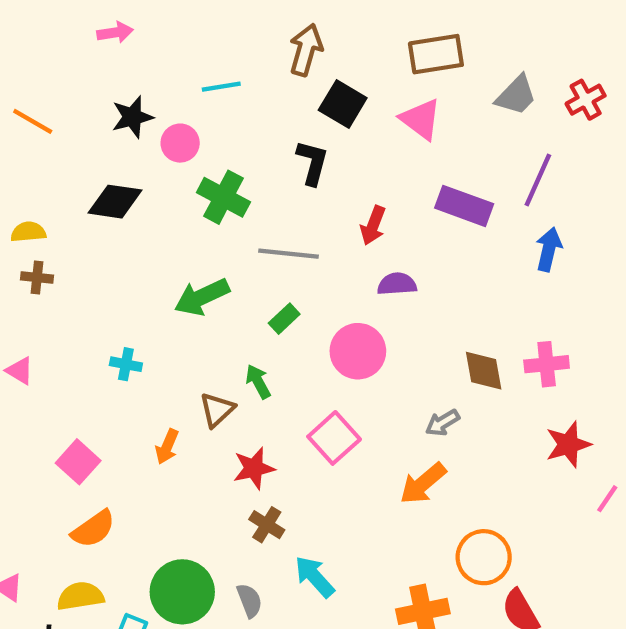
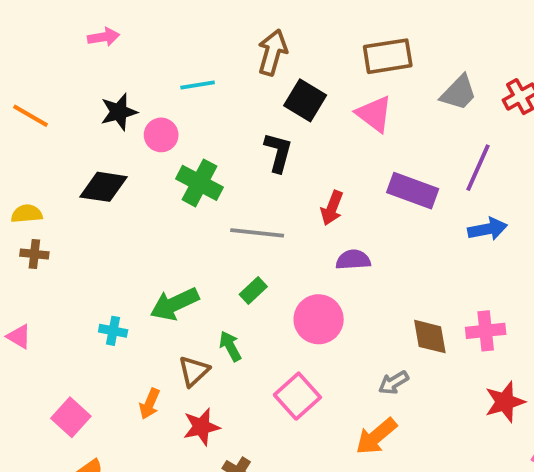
blue arrow: (549, 249) -> (488, 229), turned 66
green arrow: (202, 297) -> (175, 304), moved
red star: (254, 468) -> (201, 427), moved

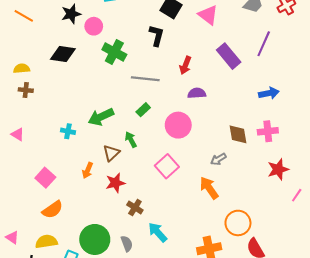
purple rectangle: (413, 191) -> (229, 56), turned 30
blue arrow: (488, 229) -> (269, 93), moved
orange arrow: (376, 436) -> (209, 188), turned 95

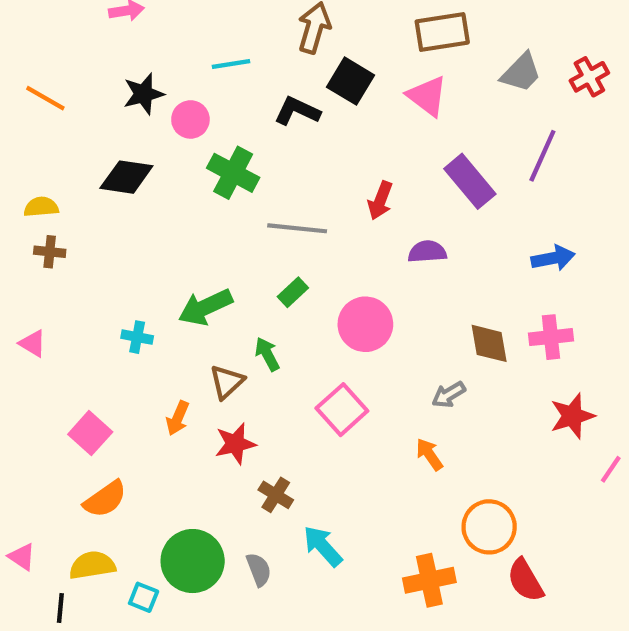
black L-shape: (157, 35) -> (297, 111), moved, turned -80
purple semicircle: (197, 93) -> (427, 252), moved
orange arrow: (209, 188) -> (429, 454), size x0.7

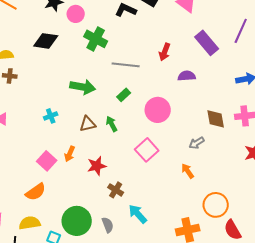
green arrow: (205, 307) -> (83, 87), moved, turned -145
cyan cross: (137, 337) -> (51, 116), turned -32
brown triangle: (227, 382) -> (88, 124), moved, turned 30
pink square: (90, 433) -> (47, 161), moved

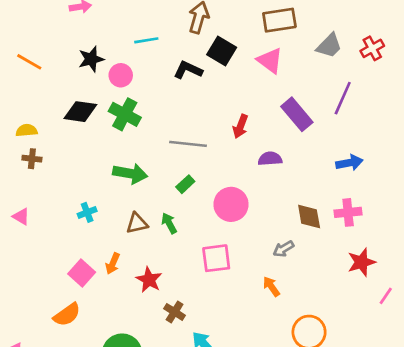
green cross: (96, 39) -> (125, 114), moved
pink square: (147, 150) -> (216, 258), turned 35
red star: (97, 166) -> (149, 280), turned -30

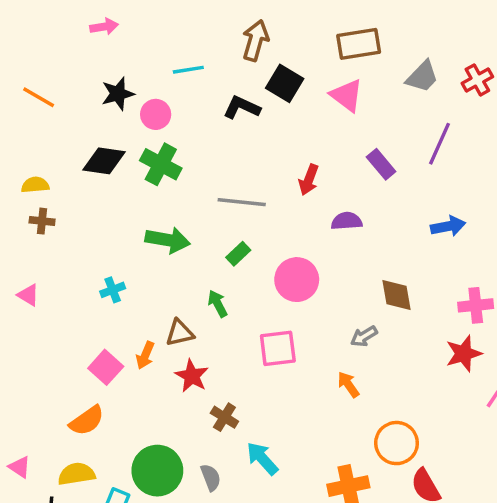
purple rectangle: (297, 114) -> (381, 164), size x0.7
pink cross: (348, 212) -> (476, 305), moved
brown triangle: (137, 223) -> (180, 333), moved

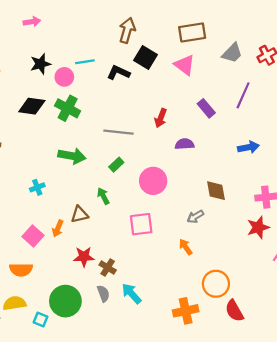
cyan line: (188, 70) -> (85, 62), moved
red star: (192, 376) -> (84, 257), moved, turned -30
orange semicircle: (87, 421) -> (21, 270), turned 35
gray semicircle: (211, 477) -> (103, 293), moved

